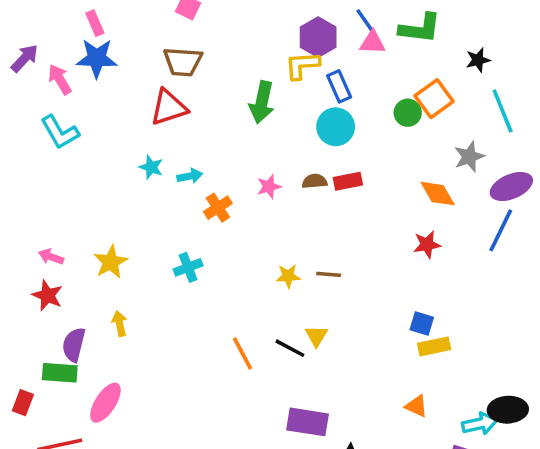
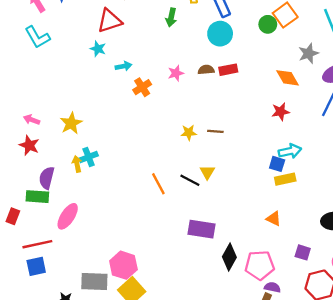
green arrow: (262, 102) -> (171, 17), size x0.7
cyan star: (151, 167) -> (98, 49), moved
cyan cross: (188, 267) -> (89, 157), moved
cyan arrow: (480, 424) -> (290, 151), moved

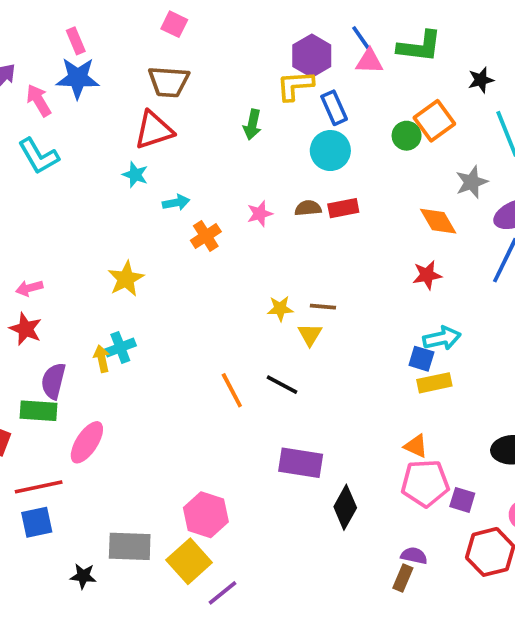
pink arrow: (32, 120) -> (29, 288), turned -35
yellow star: (71, 123) -> (126, 279), moved
yellow triangle: (207, 172) -> (310, 335), moved
pink hexagon: (123, 265) -> (206, 515), moved
pink pentagon: (260, 265) -> (425, 483), moved

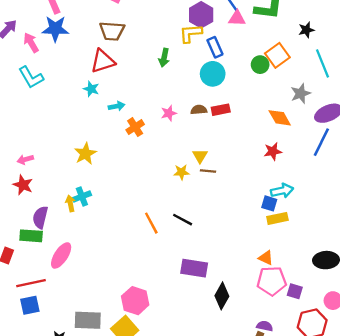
yellow triangle: (310, 335) -> (200, 156), moved

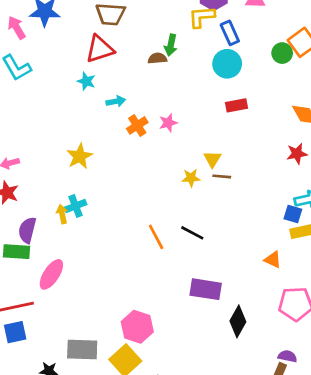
brown semicircle: (199, 110) -> (157, 58), moved
pink star: (169, 113) -> (168, 123), moved
orange triangle: (266, 258) -> (273, 260), moved

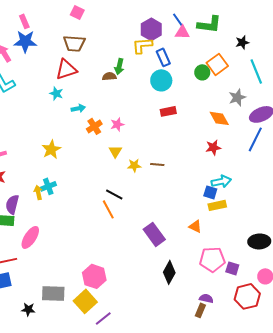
yellow triangle: (212, 159) -> (115, 151), moved
black line: (192, 233) -> (114, 194), moved
purple rectangle: (206, 289) -> (154, 234), moved, turned 45

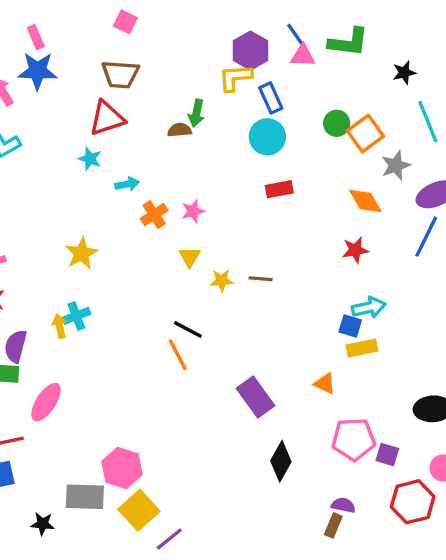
orange square: (217, 64) -> (365, 133), moved
pink hexagon: (94, 276) -> (122, 468), moved

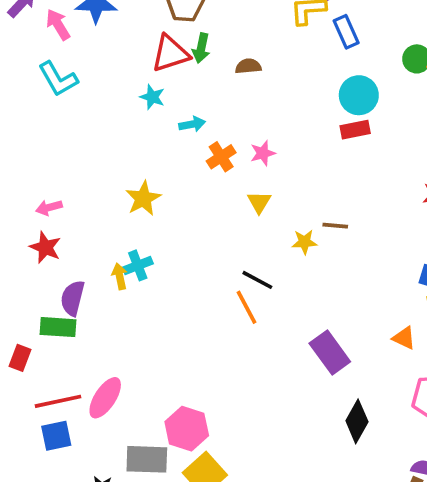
green arrow: (196, 113) -> (201, 48), moved
cyan circle: (267, 137) -> (359, 95), moved
yellow star: (222, 280) -> (304, 242), moved
pink ellipse: (46, 402) -> (105, 398), moved

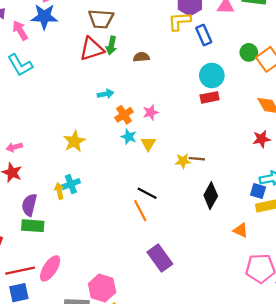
cyan star: (152, 97) -> (129, 137), moved
yellow star: (304, 242) -> (183, 161), moved
green rectangle: (58, 327) -> (33, 226), moved
purple rectangle: (330, 352) -> (160, 258), moved
black diamond: (357, 421) -> (211, 196), moved

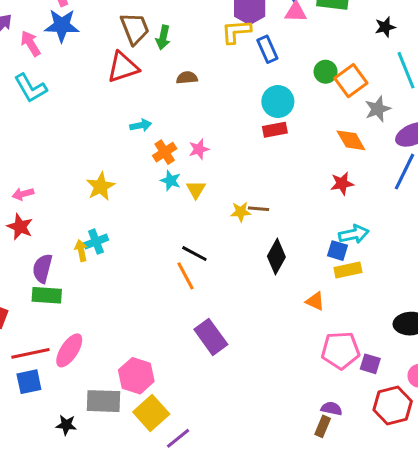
brown trapezoid: (101, 19) -> (135, 28), turned -116
green arrow: (111, 45) -> (163, 37), moved

